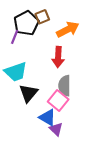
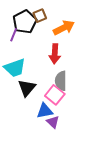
blue triangle: (48, 117) -> (45, 111), turned -42

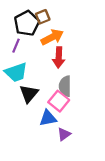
orange arrow: (64, 28) -> (52, 37), moved
purple line: (14, 35) -> (16, 46), moved
purple triangle: (53, 122) -> (64, 134), moved, turned 40

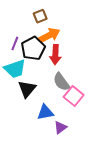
black pentagon: (27, 23) -> (33, 48), moved
gray semicircle: (65, 86) -> (61, 82), turned -36
pink square: (59, 101) -> (74, 96), moved

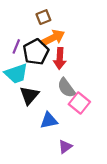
purple triangle: (60, 127) -> (65, 147), moved

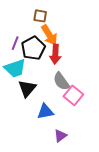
brown square: (43, 17) -> (40, 16), turned 32
orange arrow: (53, 38) -> (49, 35), turned 85

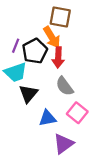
brown square: (40, 16) -> (60, 17), moved, size x1.5
pink square: (73, 95) -> (77, 113), moved
purple triangle: (60, 136) -> (63, 144), size x1.5

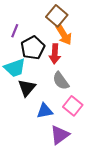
brown square: (60, 17) -> (57, 16), turned 30
orange arrow: (52, 37) -> (64, 35), moved
purple line: (16, 46) -> (15, 31), moved

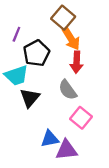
red arrow: (55, 54) -> (77, 62), moved
blue triangle: (45, 111) -> (50, 139), moved
purple triangle: (60, 135) -> (66, 150), turned 30

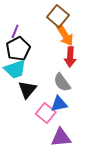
black pentagon: (36, 53) -> (18, 49), moved
pink square: (81, 118) -> (46, 113), moved
blue triangle: (50, 139) -> (59, 104), moved

